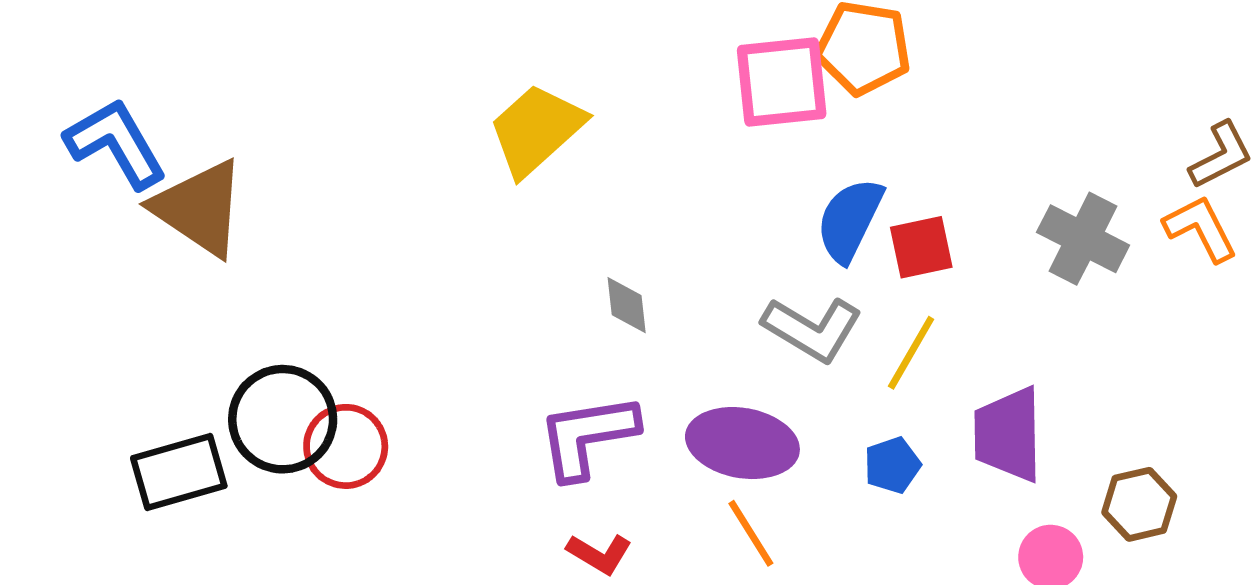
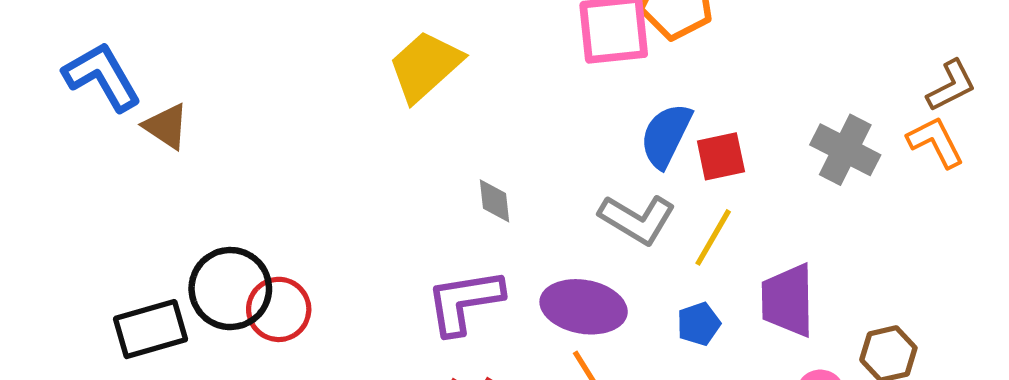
brown triangle: (199, 208) -> (166, 126), size x0.6

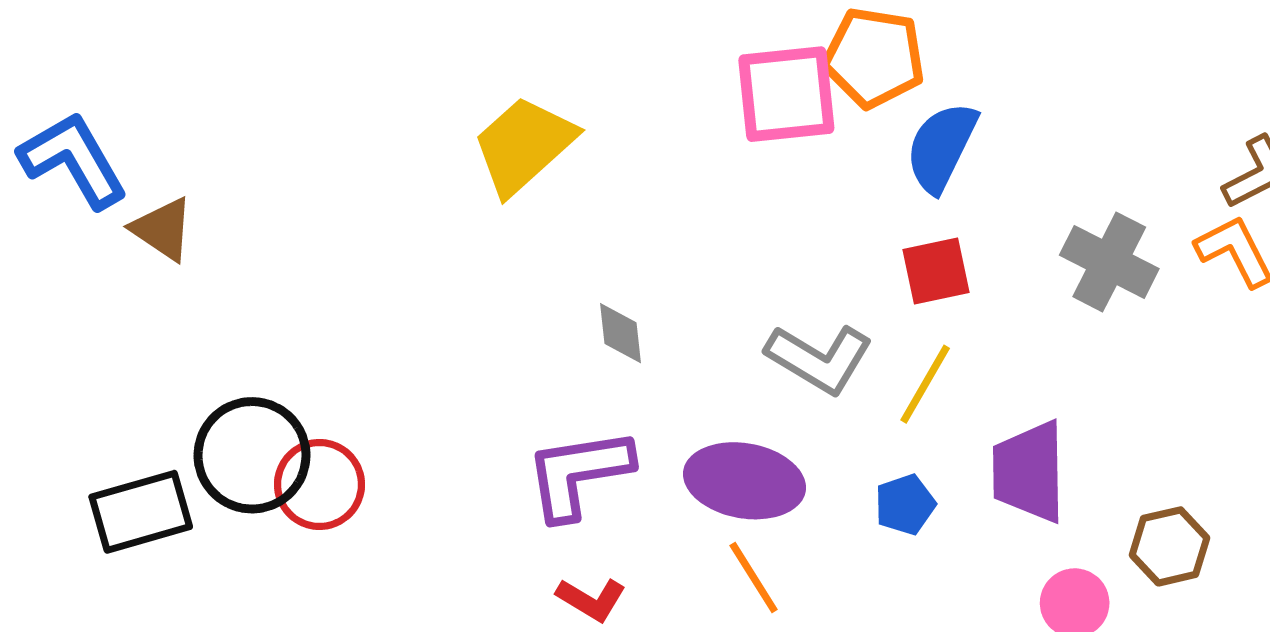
blue semicircle: (666, 135) -> (941, 147), moved

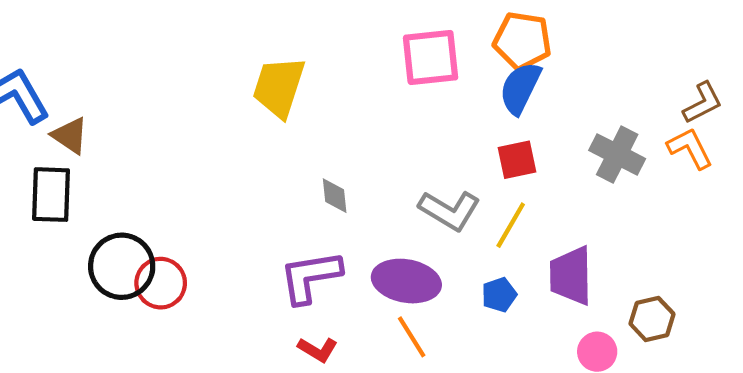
orange pentagon: (874, 58) -> (522, 41), moved
yellow trapezoid: (524, 145) -> (279, 87), turned -30
black rectangle: (141, 512) -> (51, 195), moved, turned -72

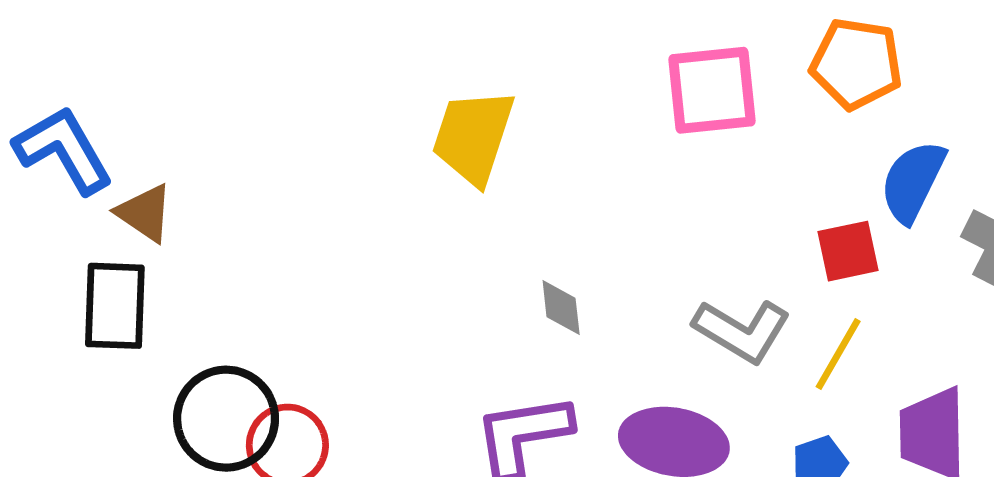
blue semicircle: (520, 88) -> (913, 181), moved

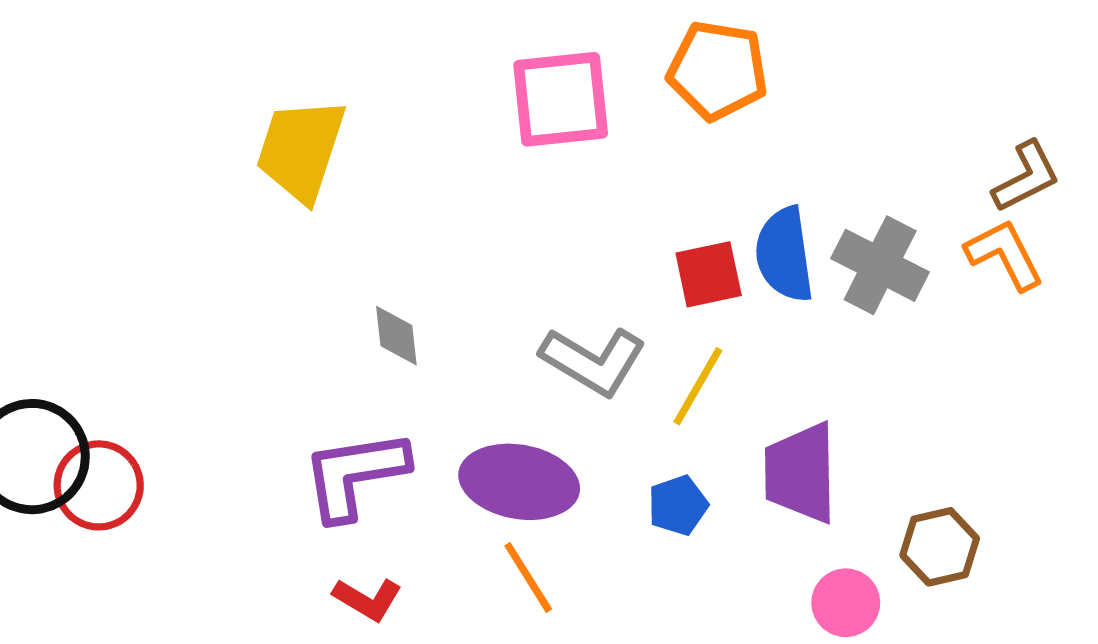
blue semicircle: (913, 181) -> (784, 254), moved, turned -34

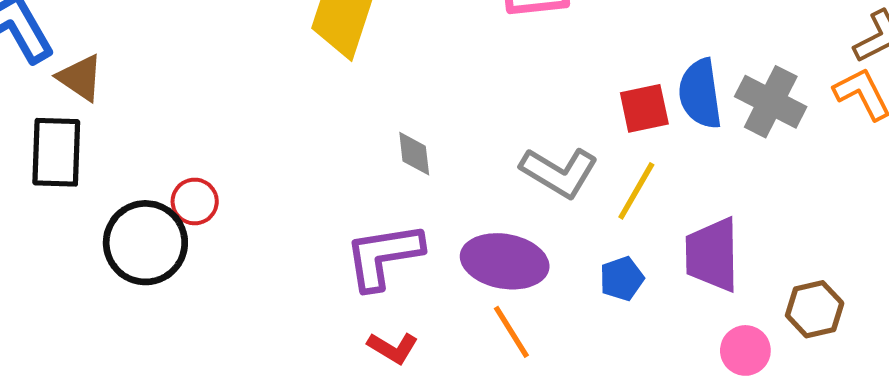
red circle: (99, 485) -> (195, 201), moved, size x0.7

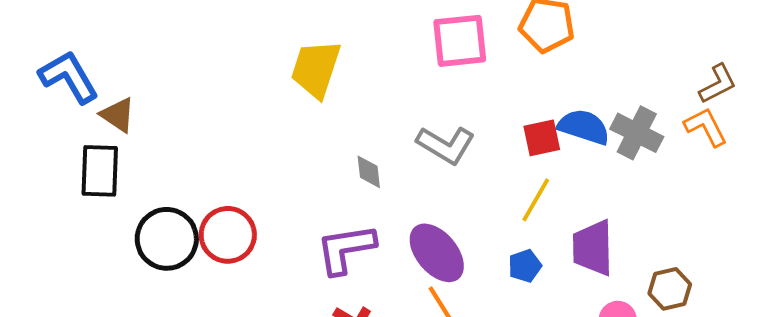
blue semicircle: (700, 94) -> (584, 127), turned 116
gray L-shape: (559, 172) -> (446, 145), moved
red circle: (195, 201) -> (228, 235), moved, size x1.6
purple ellipse: (505, 261) -> (437, 253), turned 40

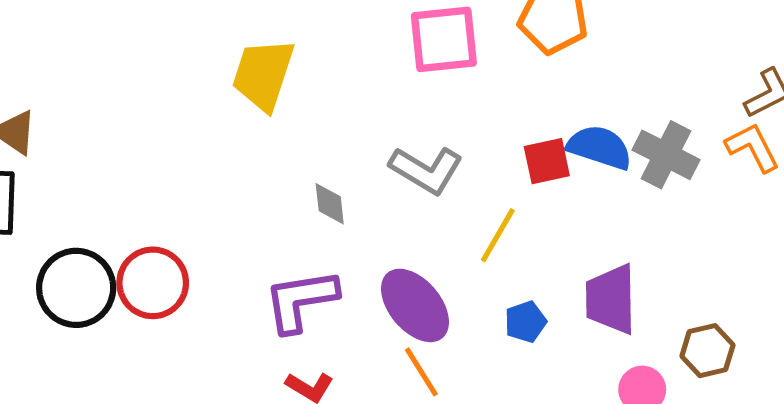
yellow line: (536, 200) -> (498, 235), moved

